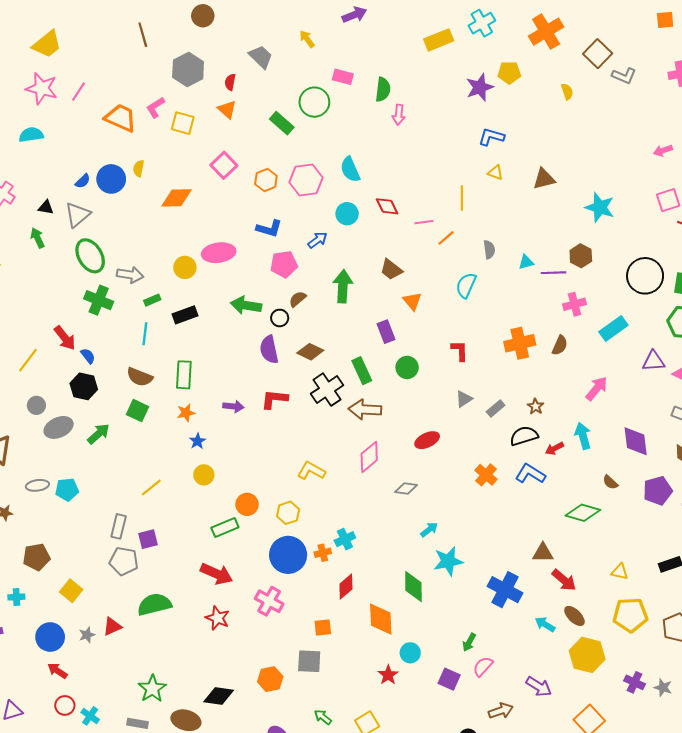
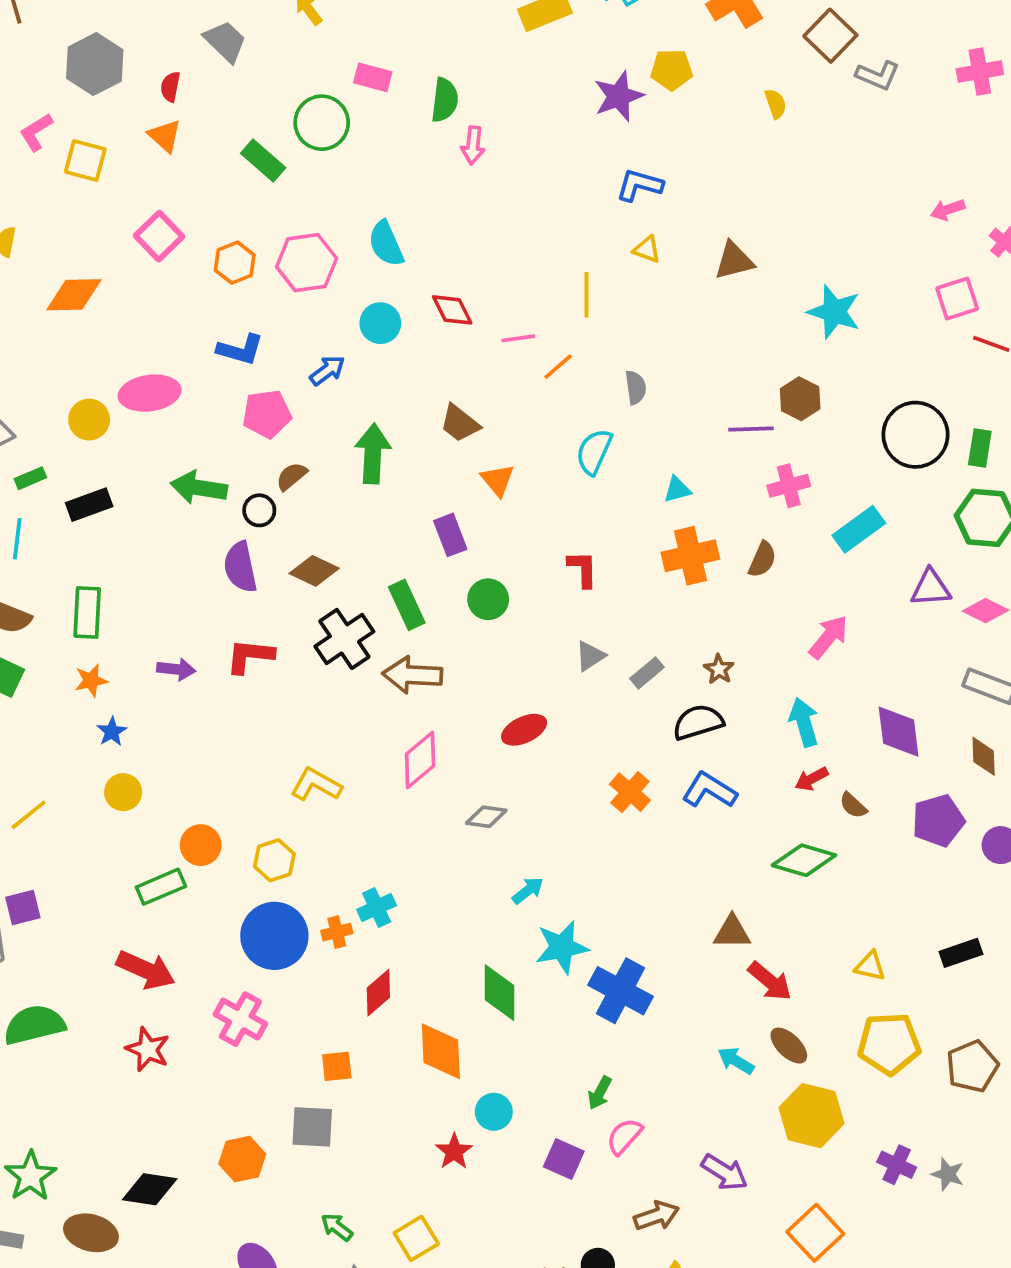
cyan triangle: (526, 262) -> (677, 490), moved
red arrow: (554, 449) -> (812, 779), moved
blue cross: (505, 590) -> (621, 991), moved

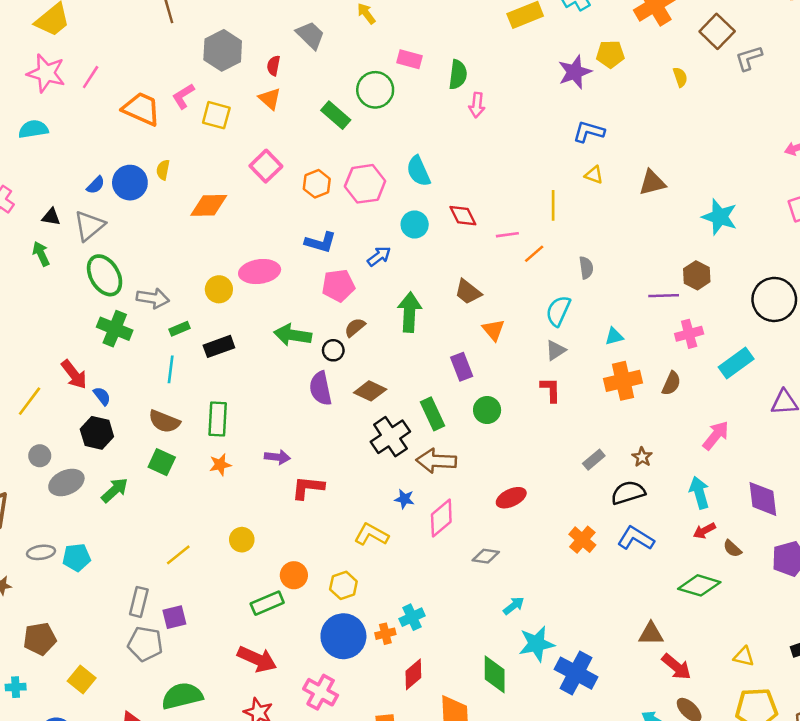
gray L-shape: (878, 75) -> (749, 58), turned 140
red L-shape: (250, 656) -> (308, 488), moved
gray triangle: (590, 656) -> (556, 350), moved
blue star: (112, 732) -> (404, 499), moved, turned -30

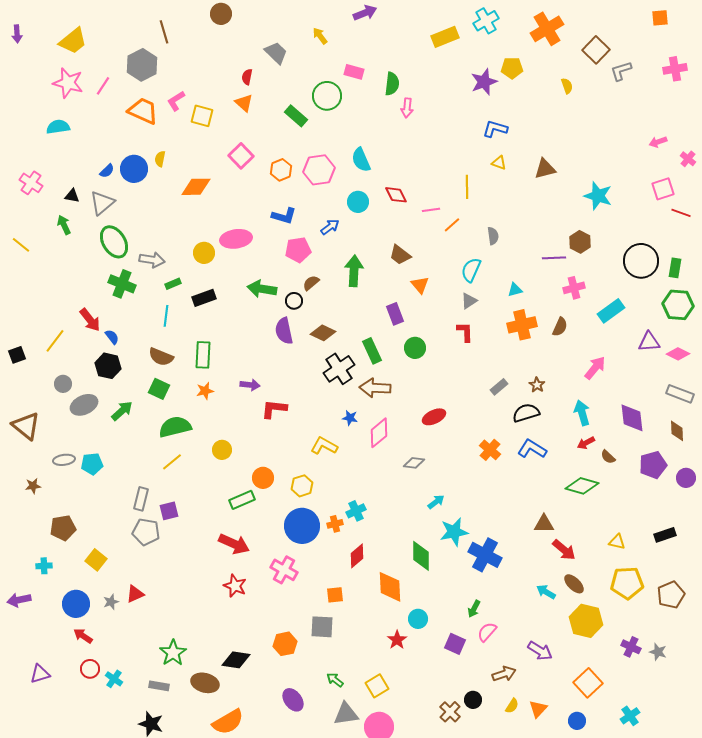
gray hexagon: (223, 50) -> (142, 65), moved
green semicircle: (182, 696) -> (175, 427), moved

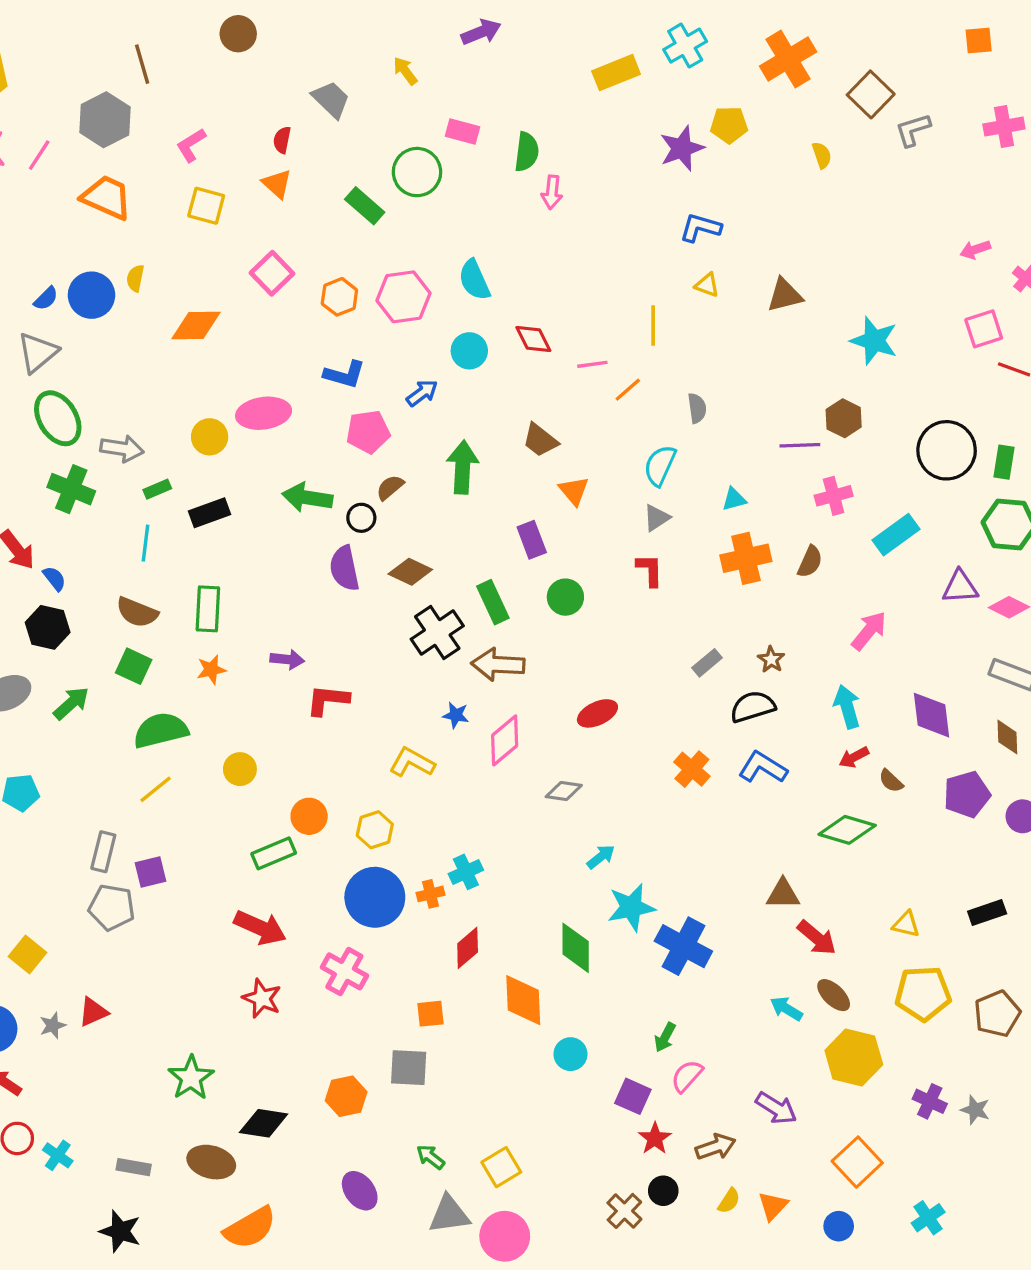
pink L-shape: (176, 101) -> (191, 145), moved
red star: (397, 640) -> (655, 1138), moved
green star: (173, 653) -> (191, 1078), moved

